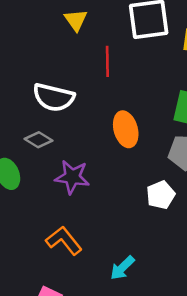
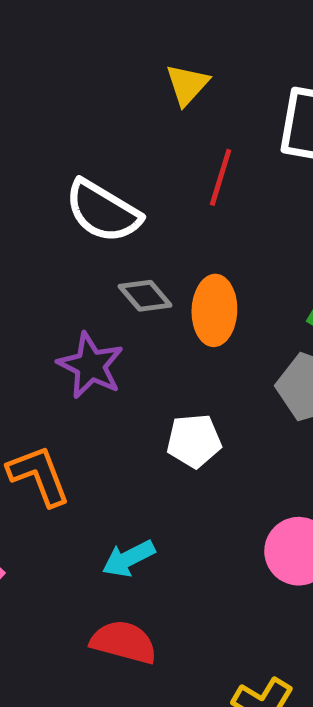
gray diamond: (39, 140) -> (145, 296), moved
white pentagon: (161, 195) -> (194, 441), moved

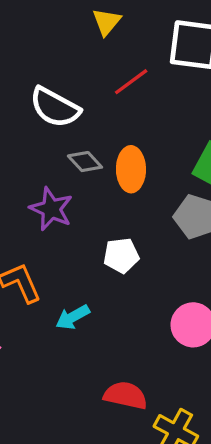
red line: (221, 177) -> (131, 82), turned 39
cyan arrow: (129, 558) -> (73, 317), moved
red semicircle: (124, 642) -> (126, 395), moved

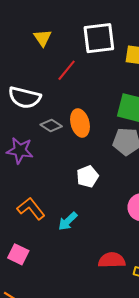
purple star: (51, 209) -> (20, 150), moved

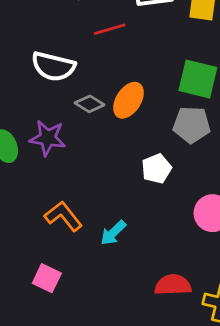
red line: (67, 70) -> (110, 29), turned 35
orange ellipse: (80, 123) -> (129, 100), turned 48
white pentagon: (87, 176) -> (156, 169), moved

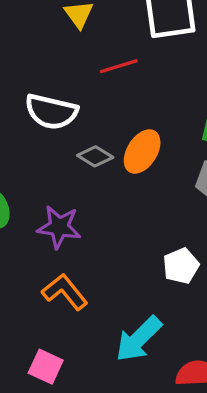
purple star: (48, 138) -> (59, 227), moved
white pentagon: (156, 169) -> (181, 266), moved
cyan arrow: (113, 233) -> (139, 339), moved, size x1.5

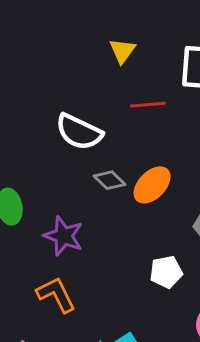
white pentagon: (181, 266) -> (166, 272), moved

